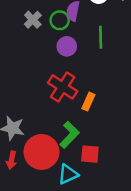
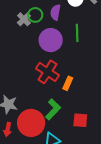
green circle: (60, 20) -> (35, 15), moved
purple circle: (67, 46) -> (51, 40), size x1.5
red square: (90, 154) -> (80, 120), moved

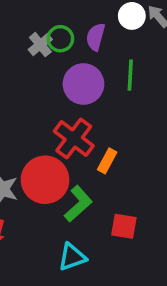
red circle: (31, 123) -> (45, 180), moved

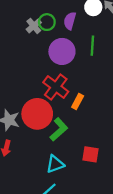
red square: (124, 226) -> (91, 154), moved

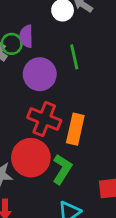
purple semicircle: (70, 21) -> (26, 36), moved
orange rectangle: (78, 101) -> (75, 129), size x1.5

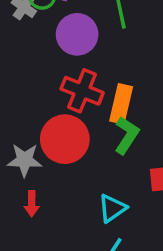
green L-shape: (62, 169) -> (127, 135), moved

